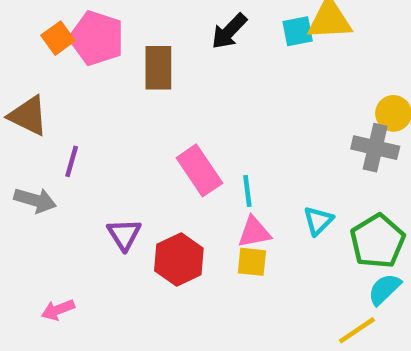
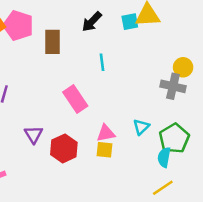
cyan line: (247, 191) -> (102, 62), moved
cyan semicircle: (384, 289) -> (164, 157), moved, turned -36

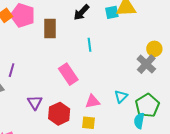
gray cross: (173, 86) -> (146, 64), turned 30
yellow square: (104, 150) -> (89, 123), moved

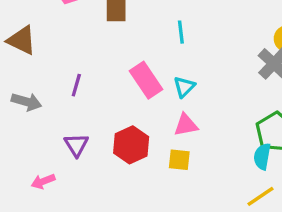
purple line: (12, 70) -> (76, 85), moved
cyan triangle: (121, 96) -> (184, 87), moved
purple triangle: (35, 103) -> (76, 145), moved

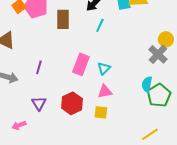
cyan line: (181, 32) -> (100, 25), moved, turned 32
pink rectangle: (146, 80) -> (81, 64), turned 55
cyan semicircle: (262, 156) -> (147, 84), moved

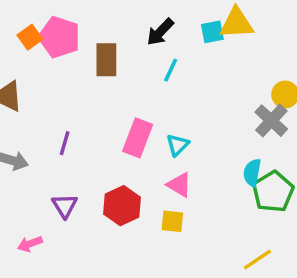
pink triangle: (105, 91) -> (179, 185), turned 42

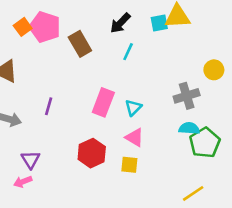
brown rectangle: (106, 60) -> (80, 44), turned -30
gray cross: (271, 121) -> (187, 96), moved, turned 30
cyan semicircle: (252, 173) -> (189, 128), turned 84
purple triangle: (65, 206) -> (31, 160), moved

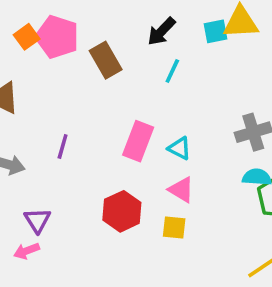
cyan triangle: (133, 108) -> (179, 148), turned -48

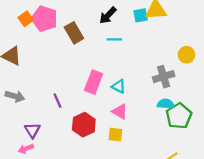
cyan line: (172, 71) -> (114, 39), turned 64
purple line: (63, 147) -> (58, 101), moved, turned -40

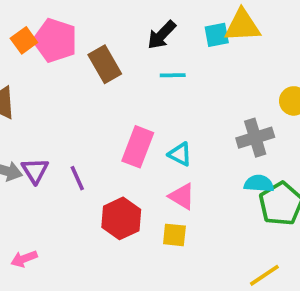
purple triangle: (32, 130) -> (35, 171), moved

